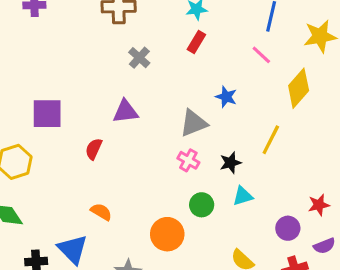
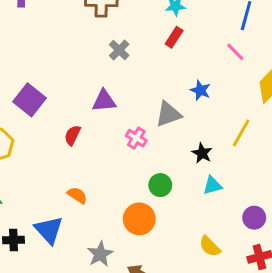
purple square: (47, 114) -> (30, 100), turned 36
pink cross: (188, 160) -> (136, 138), moved
black star: (230, 163) -> (202, 153), turned -30
green circle: (202, 205) -> (160, 185), moved

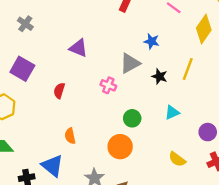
gray cross: (119, 50) -> (25, 24), moved
purple triangle: (104, 101) -> (78, 48), moved, turned 36
black star: (202, 153) -> (159, 76), moved
orange semicircle: (77, 195) -> (70, 136), turned -126

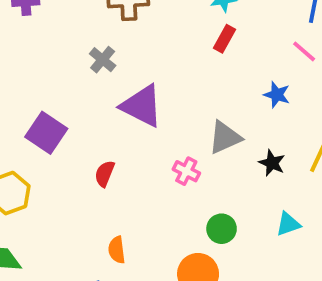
gray cross: (25, 24) -> (103, 60), moved
blue star: (152, 41) -> (277, 95), moved
purple triangle: (78, 48) -> (142, 106), size x1.4

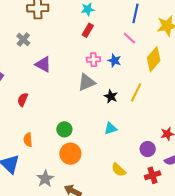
purple triangle: (142, 106) -> (43, 64), size x0.7
pink cross: (186, 171) -> (93, 60), moved, turned -32
cyan triangle: (288, 224) -> (111, 128), moved
green circle: (222, 229) -> (64, 129), moved

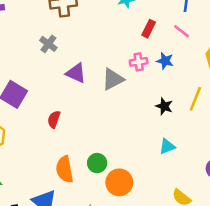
red rectangle: (88, 30) -> (149, 29), moved
gray triangle: (86, 82) -> (113, 79), moved
green circle: (64, 129) -> (97, 163), moved
orange semicircle: (28, 140) -> (65, 169), size x1.5

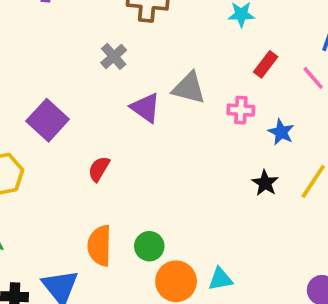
blue star: (165, 61) -> (281, 132), moved
gray triangle: (113, 79) -> (189, 88), moved, turned 30
cyan triangle: (167, 147) -> (220, 279), moved

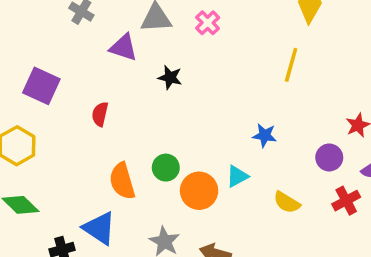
pink cross: (241, 110) -> (208, 23), turned -30
blue star: (281, 132) -> (265, 135), moved
black star: (265, 183) -> (170, 77), moved

